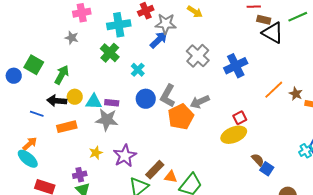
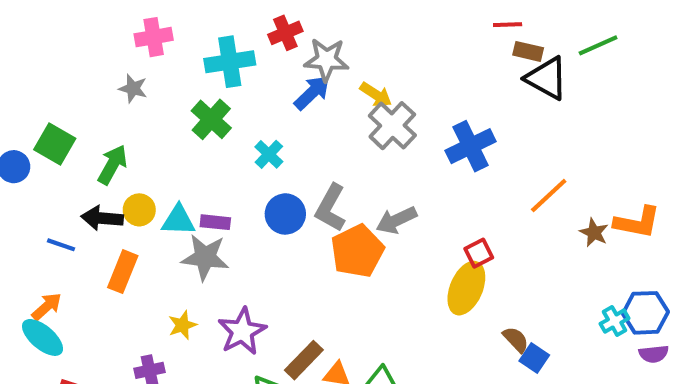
yellow arrow: (195, 12) -> (376, 95), moved
brown star: (296, 94) -> (594, 233), moved
orange rectangle: (67, 127) -> (123, 272), turned -54
yellow ellipse: (234, 135) -> (466, 288), turned -45

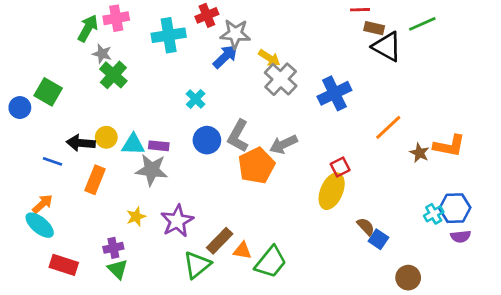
green cross: (211, 119) -> (113, 75), moved
green arrow: (112, 165) -> (88, 28), moved

